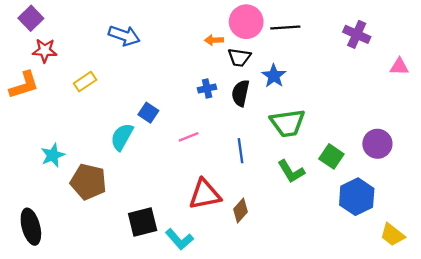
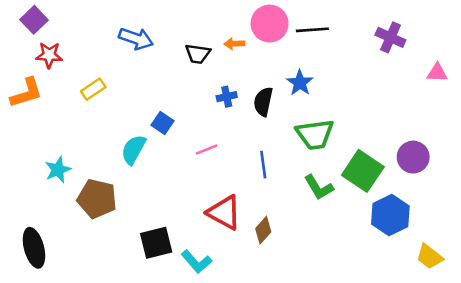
black trapezoid: (239, 57) -> (198, 54), moved
green square: (331, 156) -> (363, 171), size x1.5
red triangle: (205, 194) -> (224, 213), turned 40

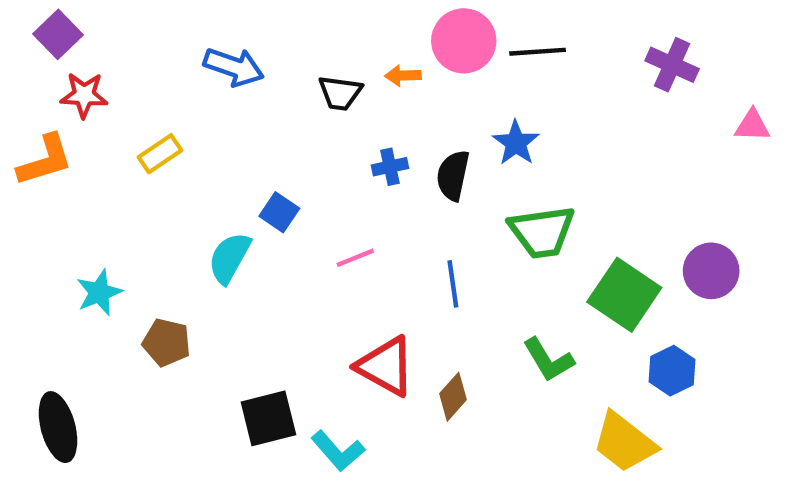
green L-shape: (319, 187) -> (548, 360), moved
brown pentagon: (97, 199) -> (167, 342), size x0.7
blue hexagon: (390, 215) -> (672, 371), size x0.7
yellow trapezoid: (430, 257) -> (624, 442), moved, size x1.4

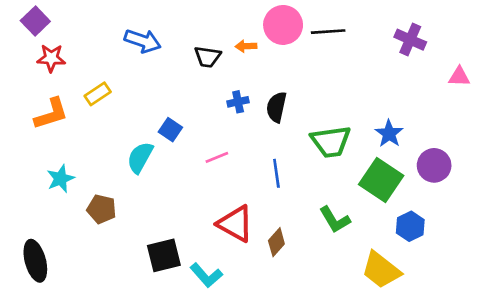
blue star: (516, 143) -> (389, 134), moved
orange L-shape: (45, 160) -> (51, 114), moved

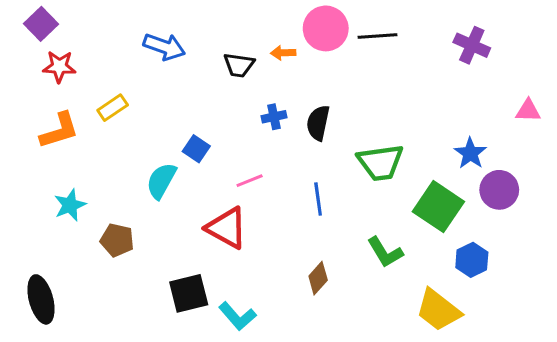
pink triangle: (459, 77) -> (528, 111), moved
blue star: (389, 134) -> (470, 153), moved
red triangle: (235, 224) -> (227, 228), moved

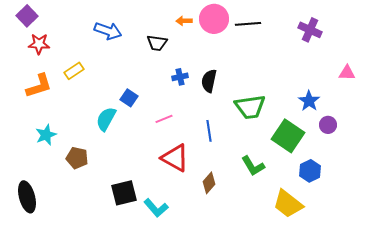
orange arrow: (283, 53) -> (184, 21), moved
purple circle: (499, 190) -> (328, 125), size x0.7
red triangle: (227, 228) -> (175, 158), moved

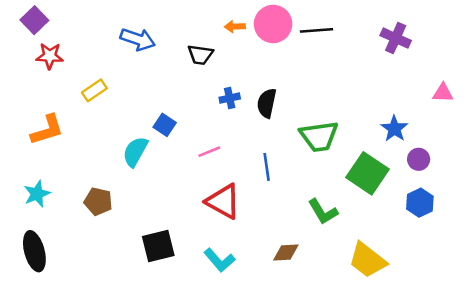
orange L-shape: (39, 86) -> (47, 130), moved
cyan star: (46, 135) -> (37, 194), moved
blue hexagon: (310, 171) -> (420, 203), moved
brown diamond: (209, 183) -> (286, 252), moved, turned 45
cyan L-shape: (156, 208) -> (219, 260), moved

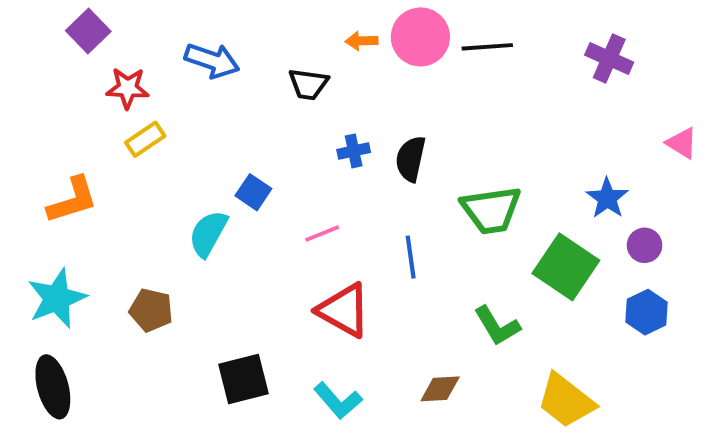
purple square: (34, 20) -> (88, 31), moved
red star: (50, 56) -> (128, 88), moved
pink triangle: (443, 93) -> (682, 143), turned 30
cyan star: (37, 194) -> (57, 298), size x1.4

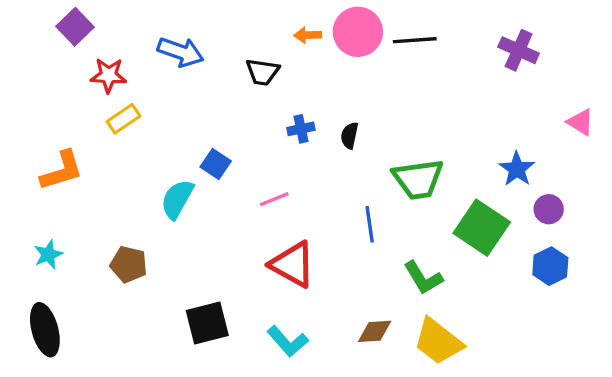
black semicircle: (411, 159) -> (350, 136), size x0.7
blue line: (411, 257) -> (370, 224), moved
cyan star: (57, 298) -> (48, 254), size x0.6
yellow trapezoid: (566, 401) -> (438, 341), moved

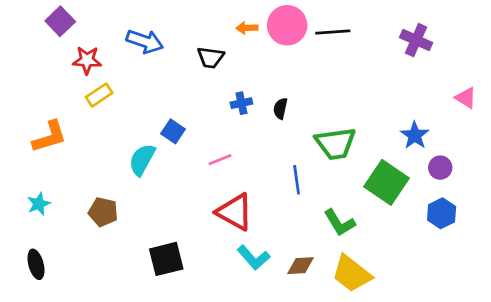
black ellipse: (45, 330) -> (36, 264), size x0.7
cyan L-shape: (288, 341) -> (254, 258), moved

